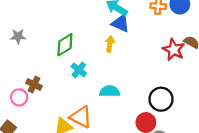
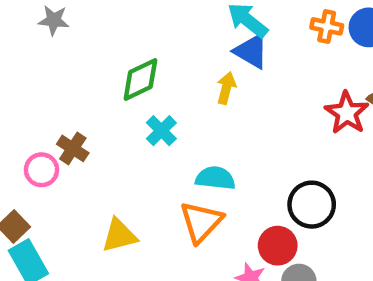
gray star: (18, 36) -> (54, 20), moved
orange triangle: (81, 117) -> (201, 222), moved, turned 40

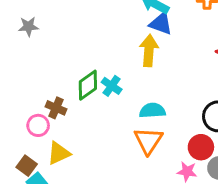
green diamond: (140, 80) -> (88, 85), moved
yellow arrow: (226, 88) -> (149, 51), size x1.5
yellow triangle: (119, 235) -> (59, 153), moved

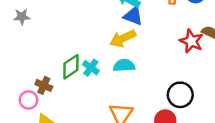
yellow arrow: (149, 51) -> (123, 38), turned -120
cyan semicircle: (152, 110) -> (124, 65), moved

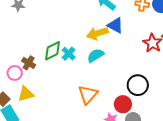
blue triangle: (133, 16) -> (115, 25), moved
cyan semicircle: (124, 65) -> (96, 55), turned -36

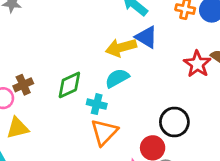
green diamond: (53, 51) -> (69, 85), moved
cyan cross: (69, 54) -> (97, 104), moved, turned -32
brown cross: (29, 63) -> (23, 85), turned 32

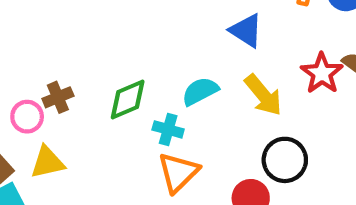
yellow arrow: (121, 47) -> (263, 95), moved, turned -116

